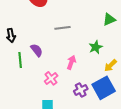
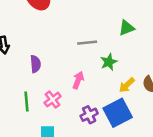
gray line: (63, 28) -> (87, 43), moved
purple semicircle: (37, 50) -> (35, 64), turned 32
green line: (20, 60) -> (26, 102), moved

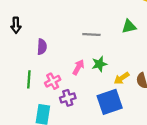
green star: (109, 62) -> (99, 64), moved
purple cross: (89, 115) -> (68, 98), moved

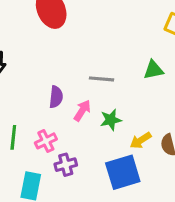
purple semicircle: (42, 47) -> (56, 97), moved
pink arrow: (78, 67) -> (82, 111), moved

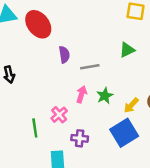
purple semicircle: (56, 97) -> (64, 55), moved
pink cross: (46, 141) -> (59, 115), moved
purple cross: (66, 165) -> (80, 138), turned 35

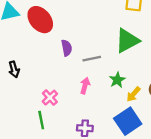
green triangle: (127, 50) -> (127, 41), size x1.6
green star: (105, 96) -> (117, 80), moved
pink cross: (59, 115) -> (50, 98), moved

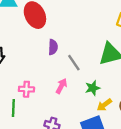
gray line: (92, 59) -> (74, 63), turned 54
pink cross: (50, 98) -> (26, 89), turned 32

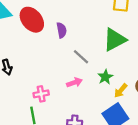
purple semicircle: (53, 47) -> (62, 30), moved
pink arrow: (61, 86) -> (74, 82), turned 56

